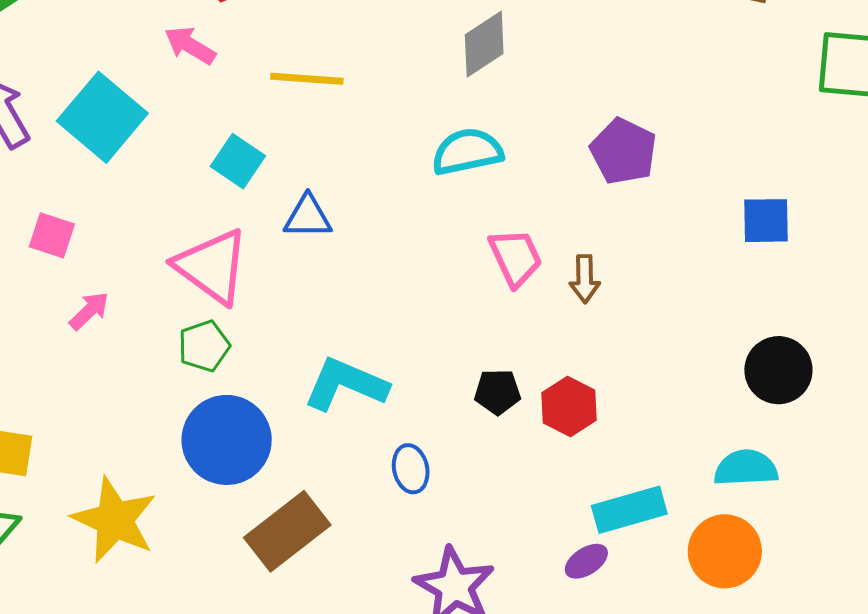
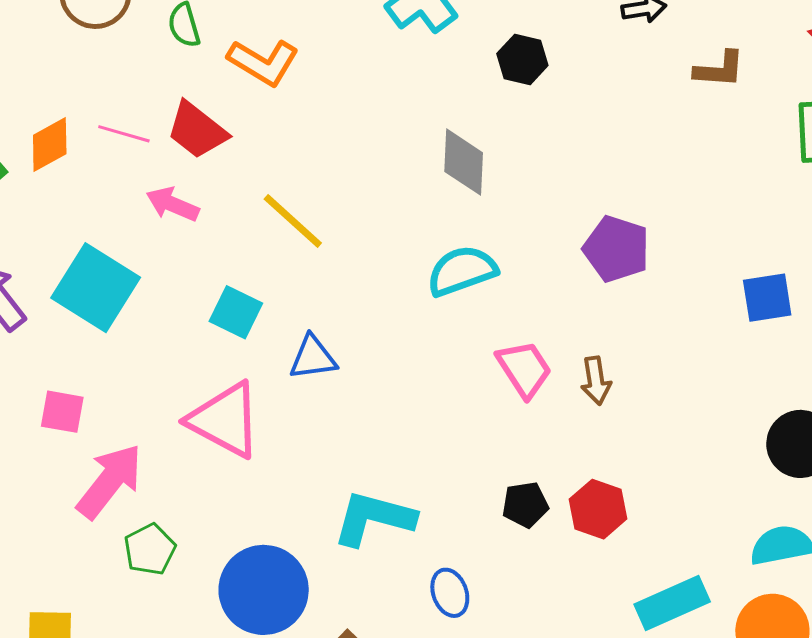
gray diamond: (484, 44) -> (464, 162), turned -46
yellow line: (307, 79) -> (293, 221), turned 46
pink arrow: (89, 311) -> (110, 481), size x1.8
green pentagon: (204, 346) -> (150, 549), moved

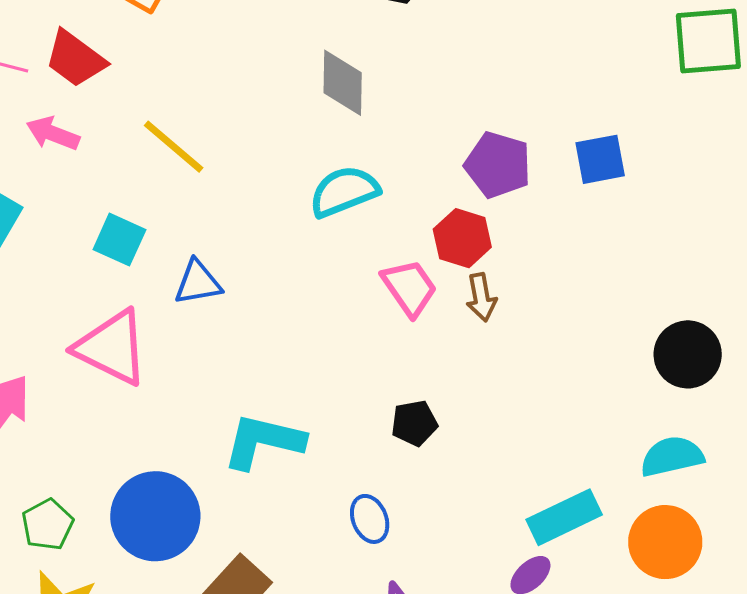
blue square: (767, 298) -> (600, 159), moved
red hexagon: (598, 509) -> (462, 238), moved
green pentagon: (150, 549) -> (48, 525), moved
blue ellipse: (450, 593) -> (370, 519), moved

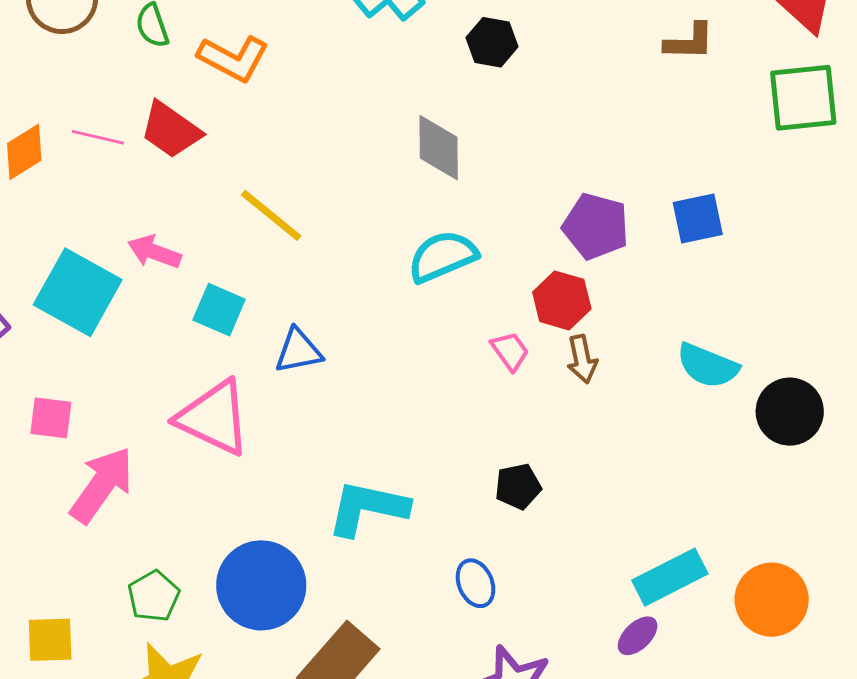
pink arrow: (53, 133) -> (154, 252), moved
pink trapezoid: (409, 288) -> (510, 351), size x0.7
cyan semicircle: (672, 456) -> (708, 366), moved, turned -144

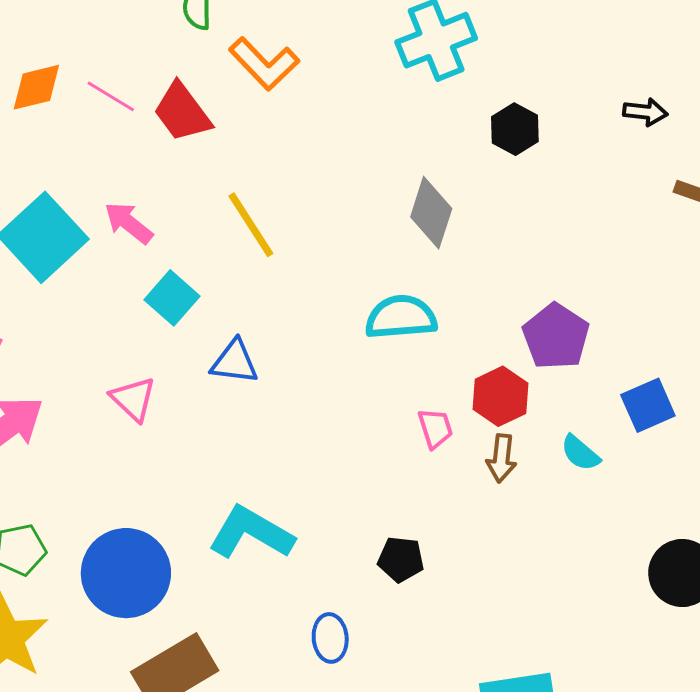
blue square: (698, 218) -> (648, 405), moved, turned -30
cyan semicircle: (708, 366) -> (580, 453), moved, size x0.7
pink triangle: (214, 418) -> (133, 399), size x0.6

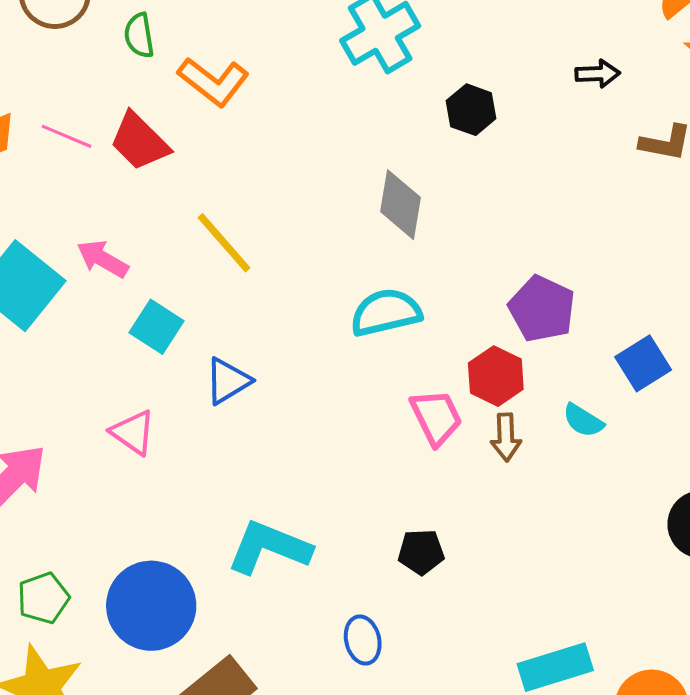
blue triangle: (235, 362) -> (228, 381), turned -30
pink trapezoid: (435, 428) -> (436, 417), size x1.4

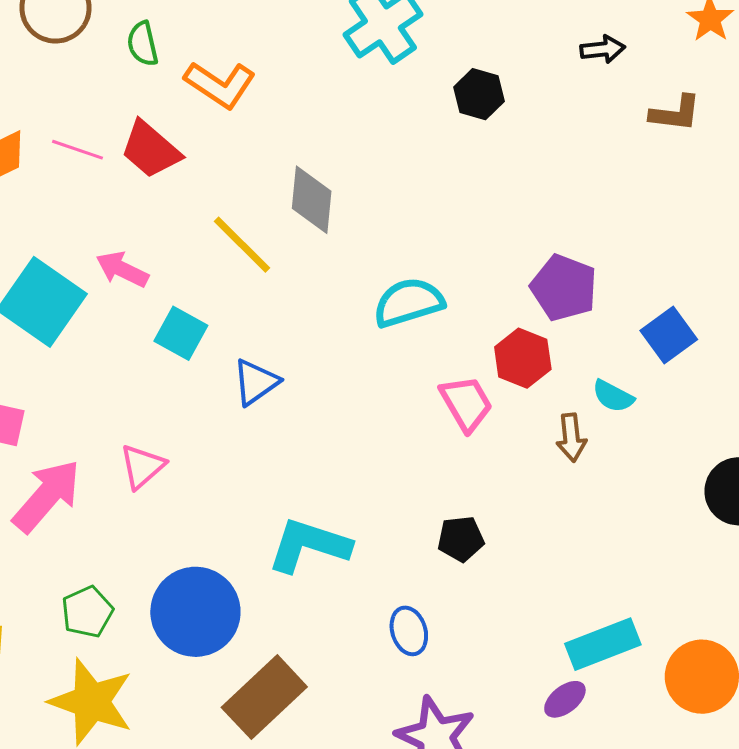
gray diamond: (401, 205) -> (312, 200), moved
pink triangle: (133, 432) -> (142, 467), moved, turned 48
brown arrow: (506, 437) -> (571, 438), moved

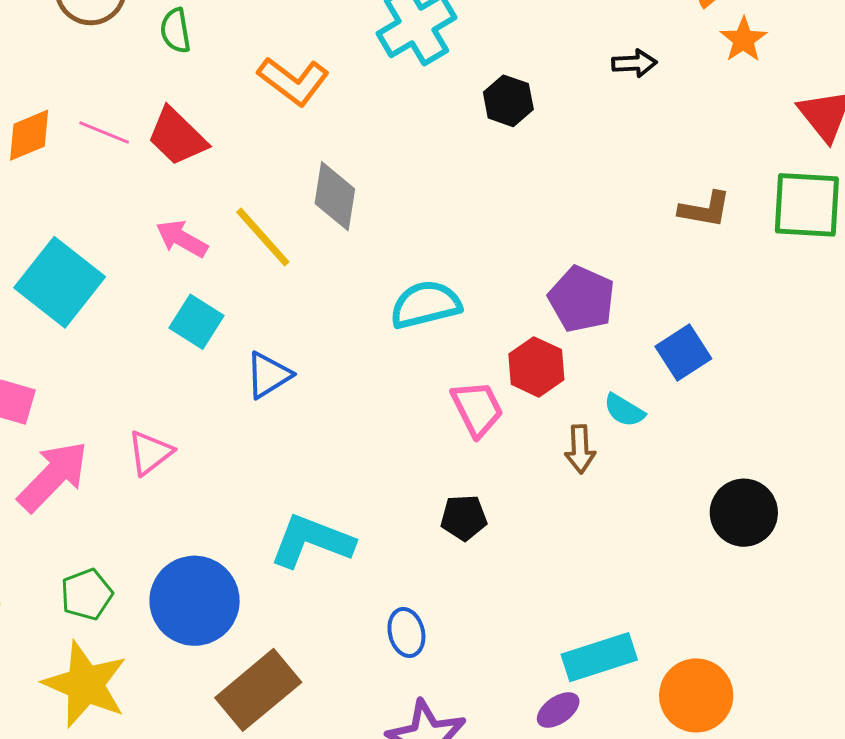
orange L-shape: (220, 85) -> (293, 81), moved
brown L-shape: (675, 113) -> (705, 210), moved
pink arrow: (122, 269) -> (182, 239), moved
black pentagon: (461, 539) -> (464, 518), moved

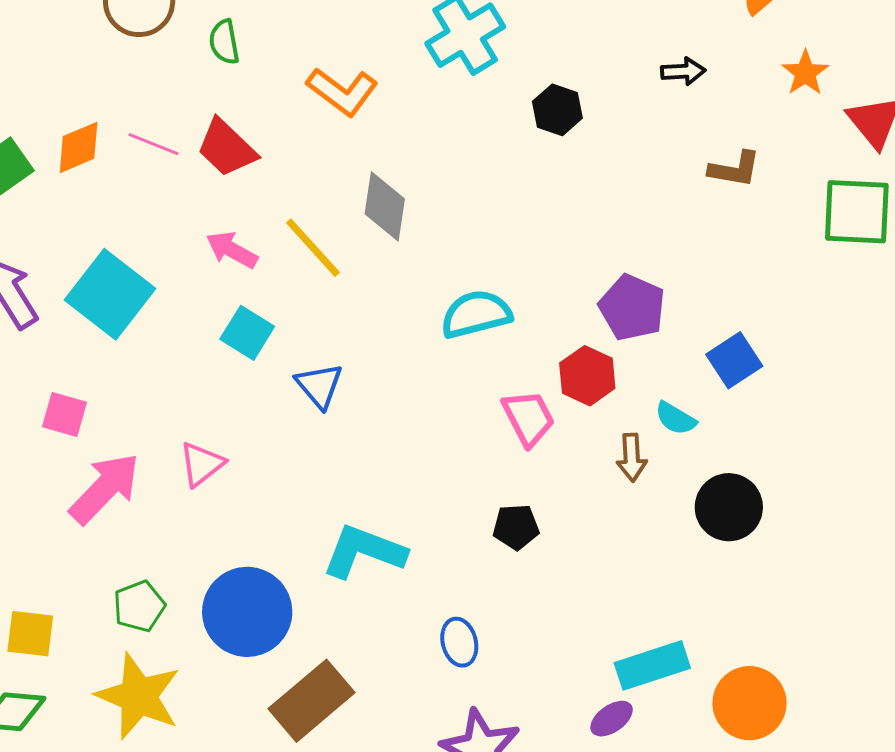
orange star: (743, 40) -> (805, 73), moved
brown L-shape: (705, 210) -> (735, 169), moved
blue triangle: (268, 375) -> (319, 386), turned -38
black circle: (744, 513) -> (729, 507), moved

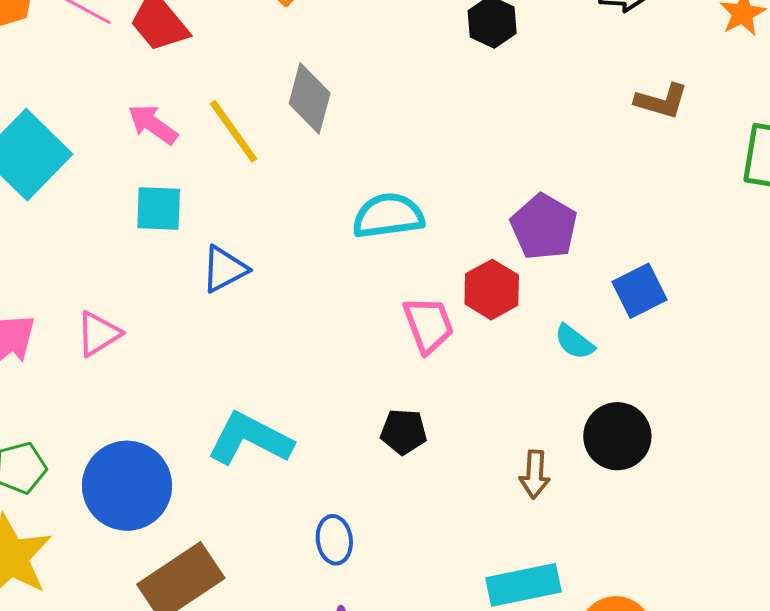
cyan square: (247, 333) -> (159, 209), turned -36
blue triangle: (319, 386) -> (224, 269), turned 36
brown arrow: (632, 458) -> (535, 474), moved

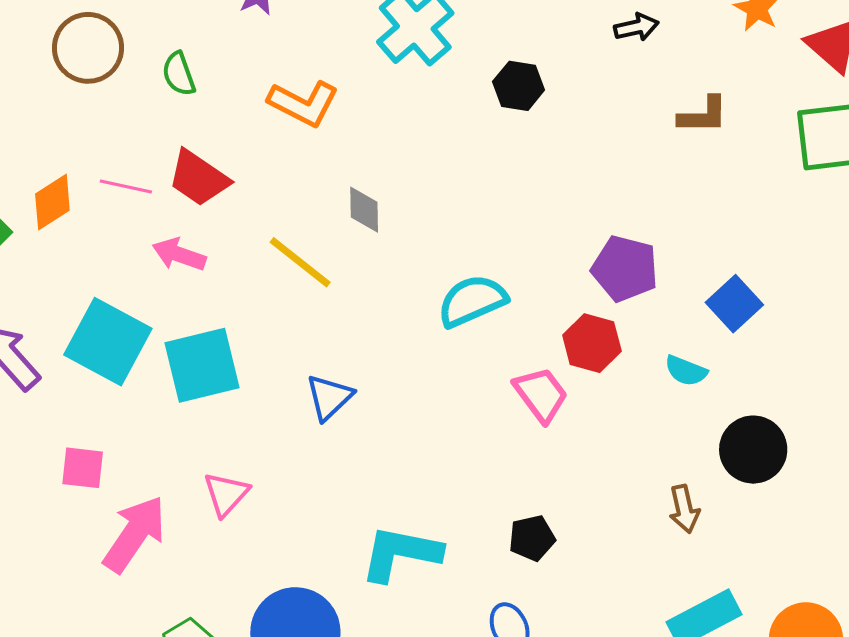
gray diamond: (310, 98) -> (364, 210), size x0.7
pink arrow: (153, 124) -> (179, 254), moved
cyan square: (159, 209) -> (202, 365), moved, size x1.5
black pentagon: (404, 432) -> (532, 538), moved

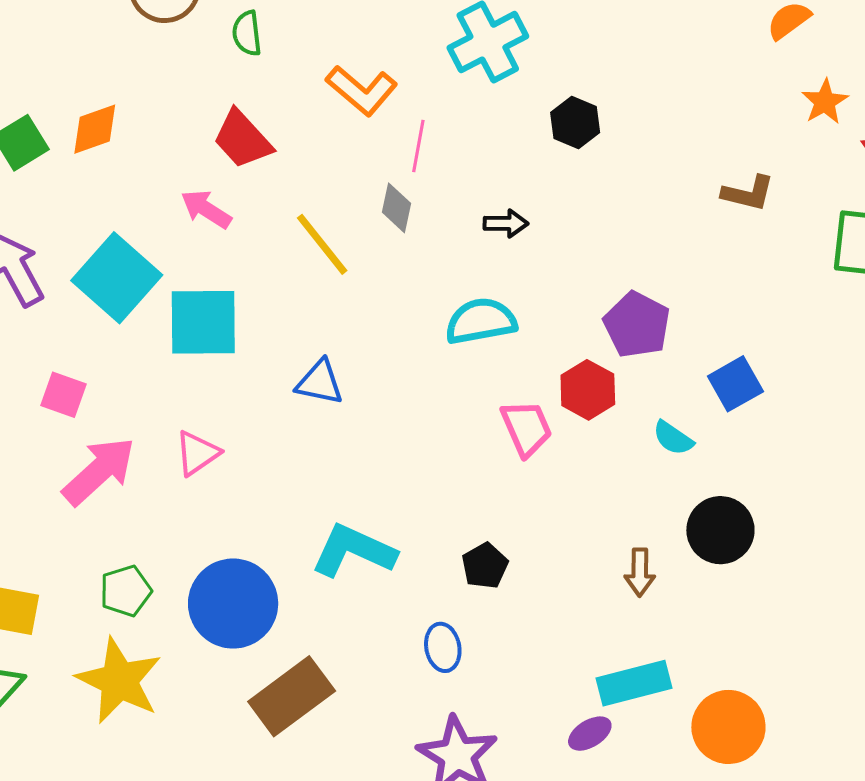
black arrow: (636, 27) -> (506, 223), moved
pink line: (126, 186) -> (418, 146), moved, turned 75
blue triangle: (329, 397) -> (320, 382), turned 42
black pentagon: (532, 538) -> (485, 566), turned -30

